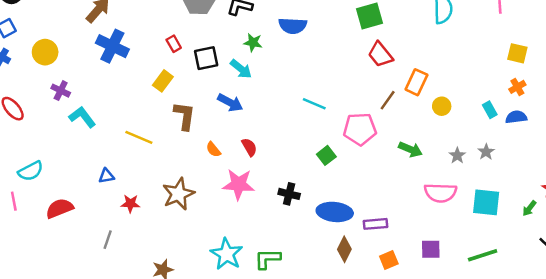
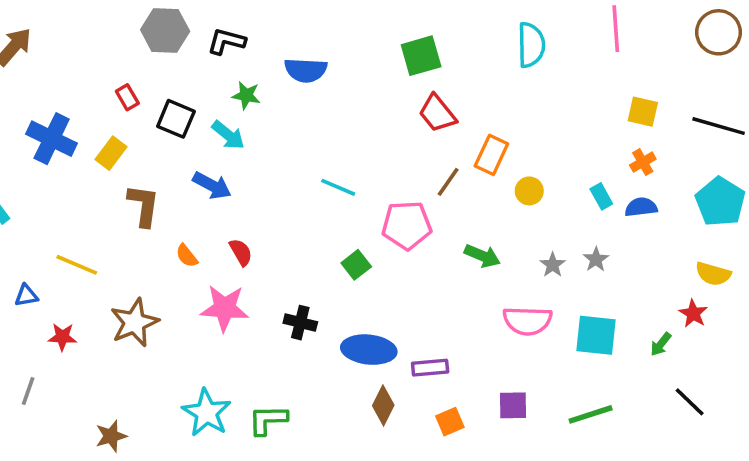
blue cross: (112, 46) -> (52, 139), moved
black square: (206, 58) -> (176, 119), turned 35
yellow line: (139, 137) -> (77, 265), moved

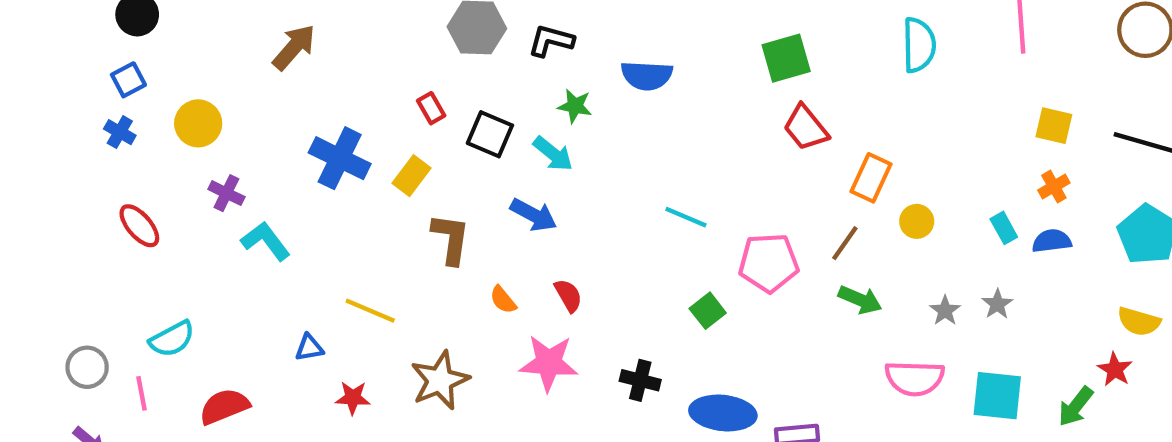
brown line: (448, 182) -> (845, 243), moved
green arrow: (661, 344) -> (1076, 406), size x1.4

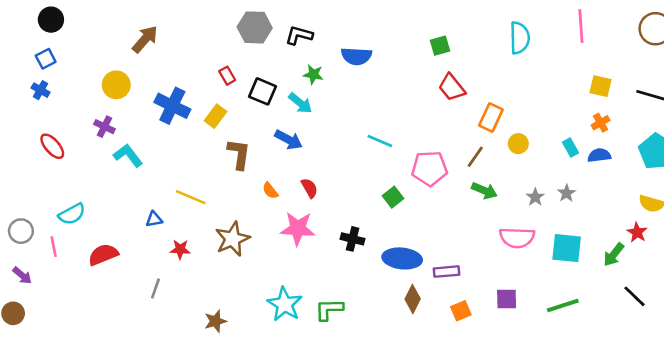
green square: (786, 58) -> (440, 46), size x0.7
yellow circle: (198, 123) -> (116, 85), moved

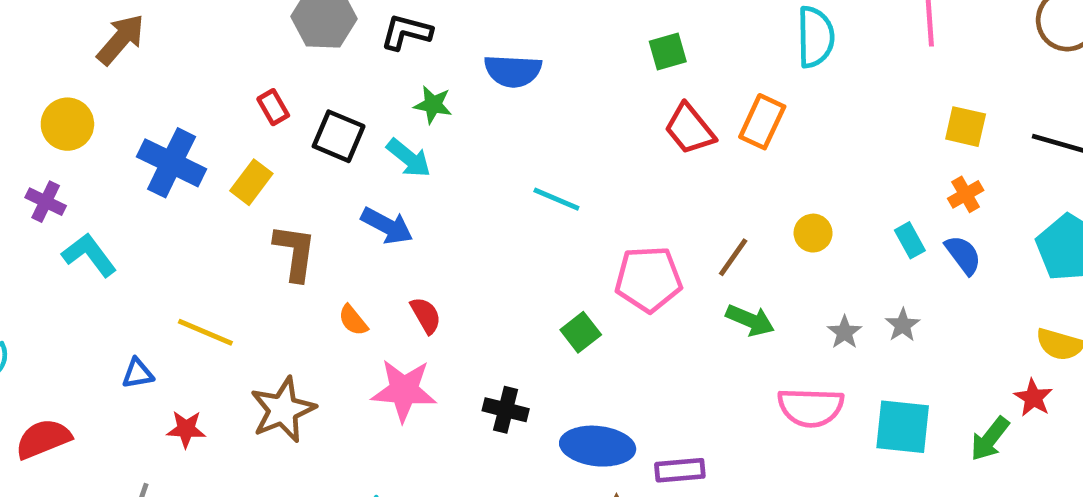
orange rectangle: (491, 117) -> (762, 122), moved
cyan line: (380, 141) -> (556, 199), moved
blue semicircle: (599, 155) -> (963, 255), turned 60

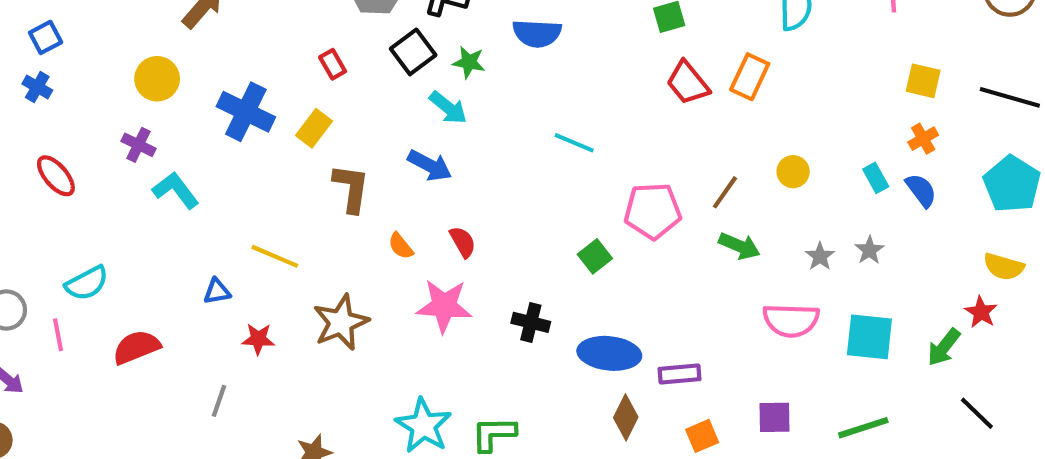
black square: (339, 136) -> (413, 52), moved, turned 30

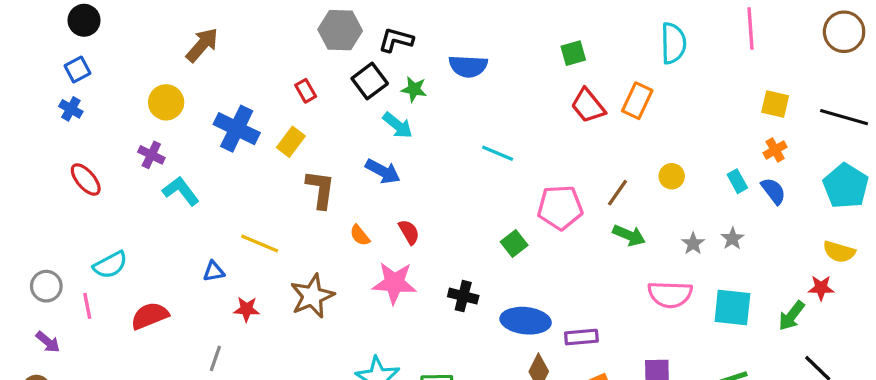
red star: (981, 312) -> (821, 288), turned -30

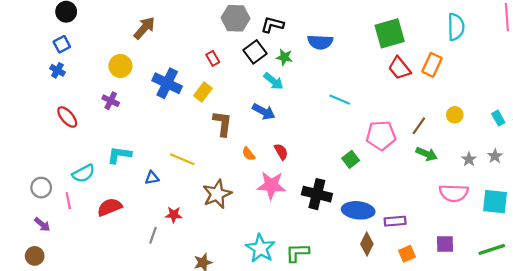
green square: (573, 53) -> (390, 33), size x1.8
cyan L-shape: (181, 191) -> (119, 155), moved, turned -45
black cross: (463, 296) -> (317, 194), size x1.5
red star: (247, 309) -> (174, 215), moved

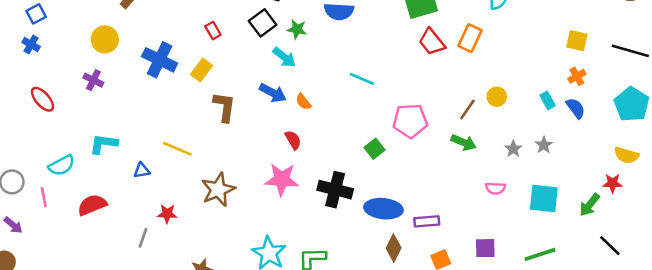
brown line: (419, 126) -> (467, 109), moved
orange semicircle: (249, 154) -> (303, 102), moved
pink semicircle: (454, 193) -> (495, 188), size x0.6

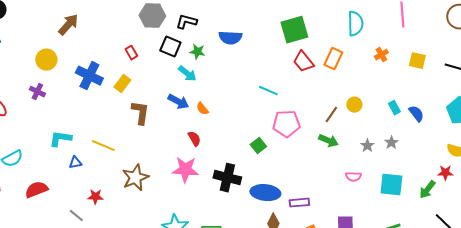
black square: (263, 23) -> (170, 47), turned -30
orange cross: (577, 76) -> (381, 55), moved
cyan line: (362, 79) -> (268, 91), moved
cyan L-shape: (104, 144) -> (60, 139), moved
gray line: (143, 238) -> (76, 216), turned -70

